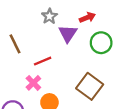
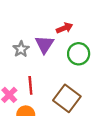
gray star: (49, 16) -> (21, 49), moved
red line: (43, 61) -> (30, 85), moved, turned -72

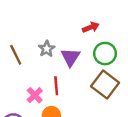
purple triangle: (45, 44) -> (70, 57), moved
brown square: (67, 98) -> (105, 85), moved

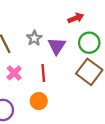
pink cross: (35, 95) -> (14, 73), moved

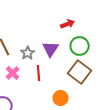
gray star: (34, 38) -> (28, 53), moved
orange circle: (39, 101) -> (61, 98), moved

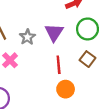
brown square: (80, 72) -> (88, 59), size x0.6
red line: (39, 73) -> (59, 65), moved

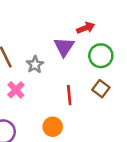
purple triangle: (54, 32) -> (64, 47), moved
orange circle: (66, 89) -> (53, 127), moved

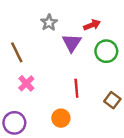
gray star: (35, 65) -> (49, 23), moved
brown square: (101, 89) -> (112, 100), moved

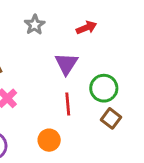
purple triangle: (72, 43) -> (66, 64), moved
green circle: (106, 51) -> (104, 88), moved

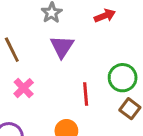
purple triangle: (66, 64) -> (62, 47), moved

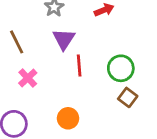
red line: (86, 94) -> (79, 65), moved

